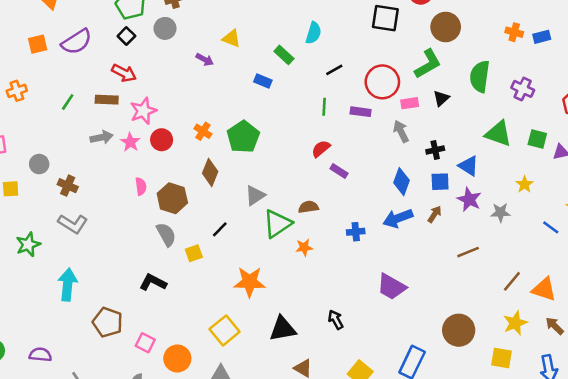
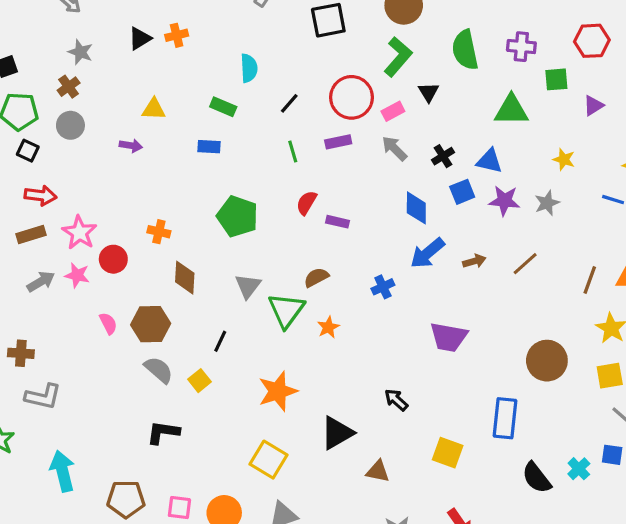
green pentagon: (243, 137) -> (237, 216), moved
green square: (537, 139) -> (556, 79), moved
brown arrow: (435, 214) -> (474, 261), moved, turned 60

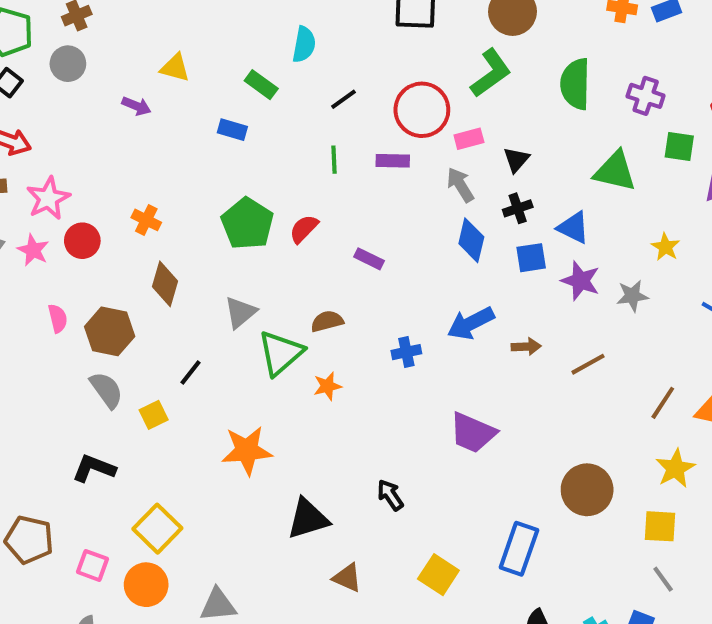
black triangle: (429, 92) -> (516, 160), moved
red semicircle: (307, 203) -> (304, 229), moved
blue diamond: (416, 208) -> (471, 240), moved
yellow square: (268, 460) -> (157, 529), moved

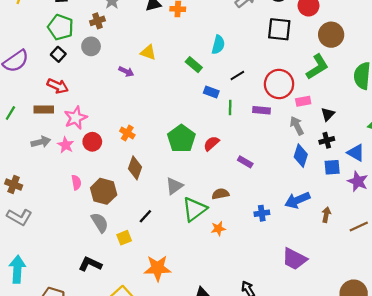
blue rectangle: (232, 130) -> (211, 92), moved
brown arrow: (526, 347) -> (326, 215), turned -80
orange star: (247, 450) -> (158, 268), moved

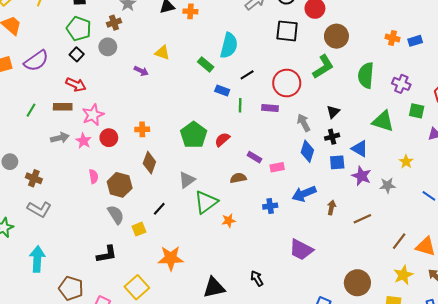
cyan semicircle: (218, 45) -> (229, 45), size x1.4
pink rectangle: (303, 101) -> (277, 167), moved
orange cross: (127, 133) -> (142, 129), turned -32
brown semicircle: (220, 194) -> (238, 178), moved
black L-shape: (90, 264) -> (107, 254), turned 145

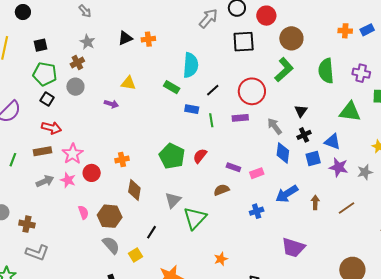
orange star: (229, 221) -> (221, 259), moved

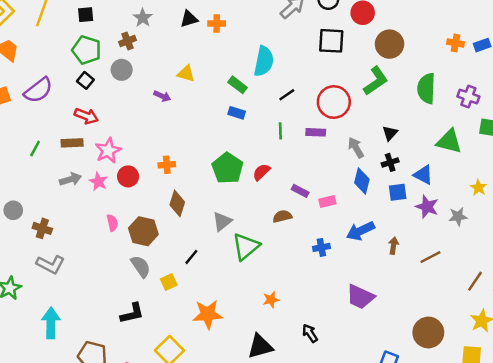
blue rectangle: (192, 109) -> (237, 113), moved

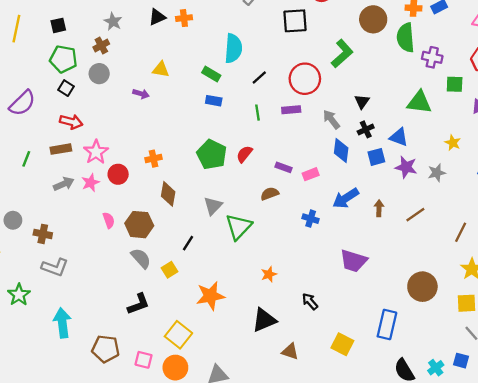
brown circle: (390, 44) -> (373, 19), moved
green semicircle: (426, 88) -> (406, 38), moved
pink star: (98, 181) -> (90, 183), turned 30
blue cross: (321, 247) -> (311, 219), turned 35

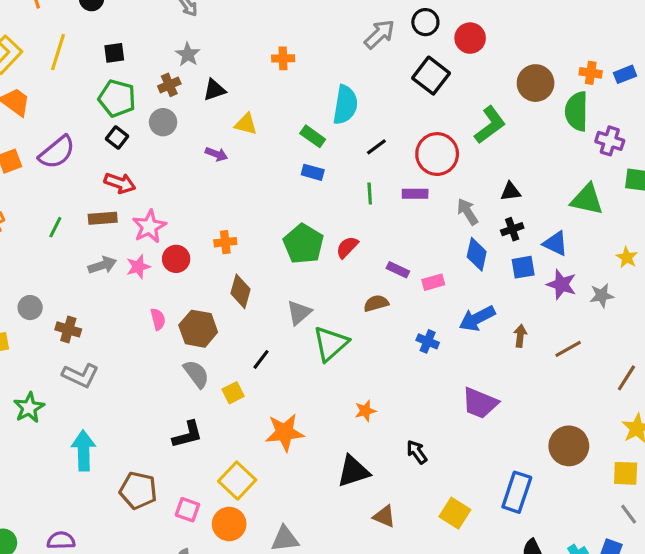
black triangle: (157, 17) -> (214, 90), moved
black square: (295, 21) -> (431, 76), turned 36
black triangle: (362, 102) -> (511, 192), turned 42

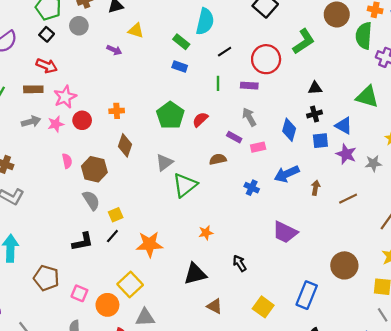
gray arrow: (468, 212) -> (249, 117), moved
black line: (261, 359) -> (112, 236), moved
yellow square: (237, 481) -> (130, 284), moved

